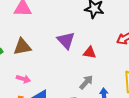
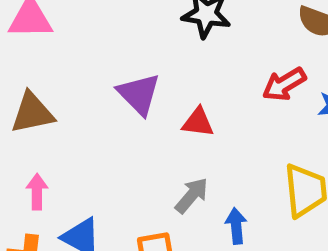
pink arrow: (23, 79) -> (37, 192), turned -104

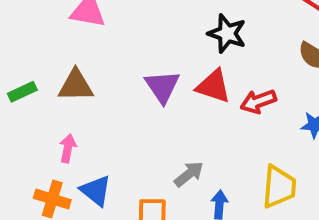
red arrow: (284, 84) -> (258, 101), moved
red triangle: (198, 122) -> (213, 86), moved, size x1.4

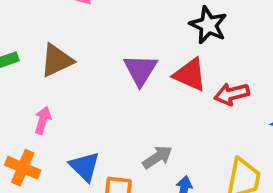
brown triangle: (76, 86) -> (57, 60), turned -30
blue triangle: (96, 191) -> (85, 167), moved

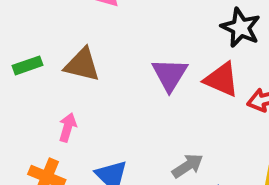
brown triangle: (57, 60) -> (82, 65), turned 39

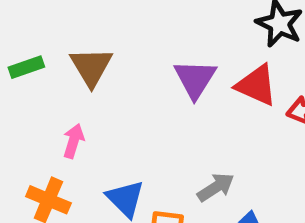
brown triangle: (82, 65) -> (91, 67), turned 45

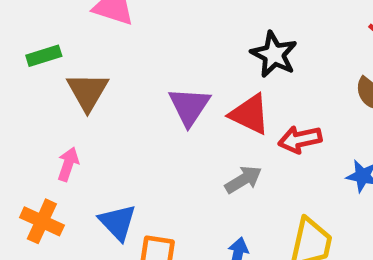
green rectangle: (26, 67) -> (44, 56), moved
gray arrow: (216, 187) -> (243, 180), moved

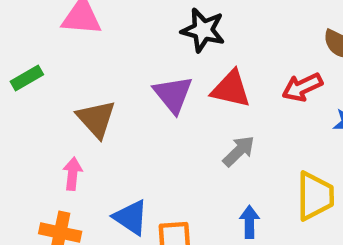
black star: (274, 54) -> (203, 30), moved
brown triangle: (88, 92) -> (96, 119), moved
red arrow: (300, 139) -> (302, 87), moved

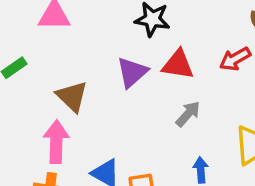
purple triangle: (173, 94) -> (132, 72), turned 32
pink arrow: (72, 174) -> (56, 142), size x1.6

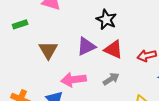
pink arrow: (56, 142) -> (74, 80), moved, turned -115

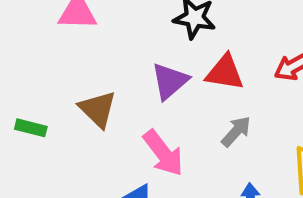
green rectangle: (20, 24) -> (31, 128), moved, turned 48
pink arrow: (74, 80) -> (163, 153), turned -105

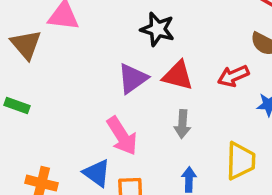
brown triangle: (98, 109) -> (26, 45), moved
gray arrow: (236, 131) -> (182, 124), turned 136

